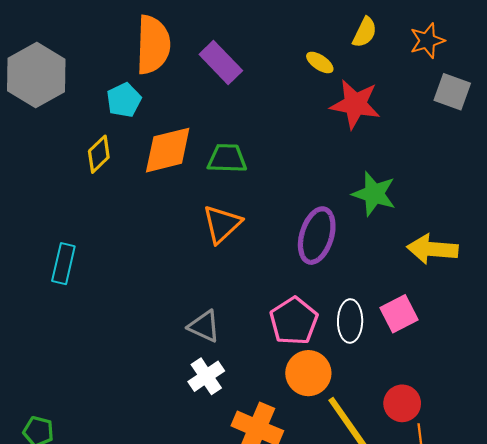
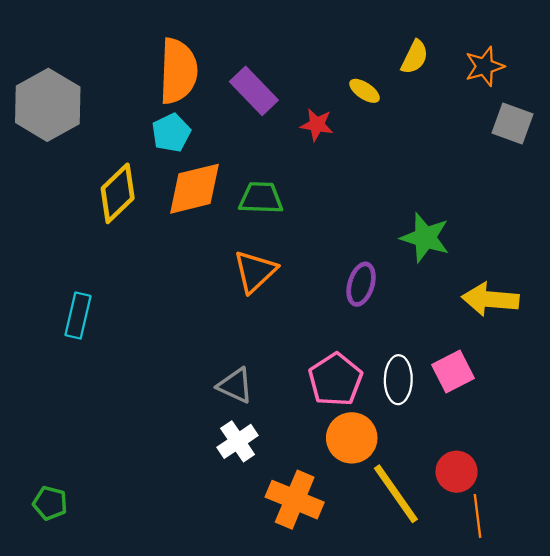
cyan pentagon: (124, 100) -> (171, 133), moved
red star: (355, 104) -> (317, 125), moved, size x0.6
yellow diamond: (99, 154) -> (118, 193), size x1.4
purple ellipse: (317, 236) -> (361, 284), size x0.7

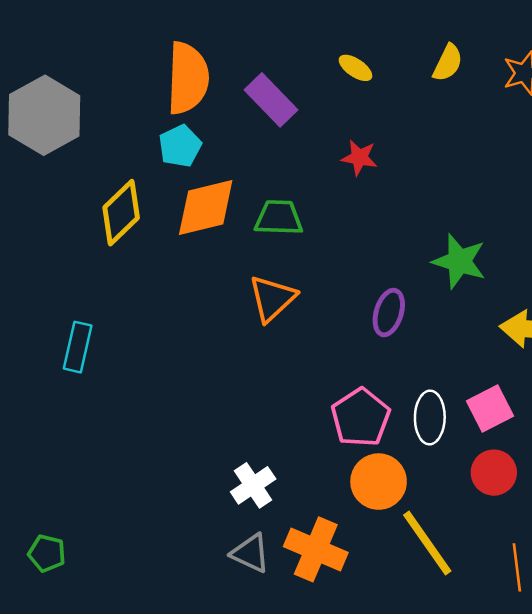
yellow ellipse: (365, 91) -> (355, 68), moved
red star: (317, 125) -> (359, 158), moved
gray triangle: (235, 385) -> (250, 553), moved
red circle: (457, 472) -> (494, 473), moved

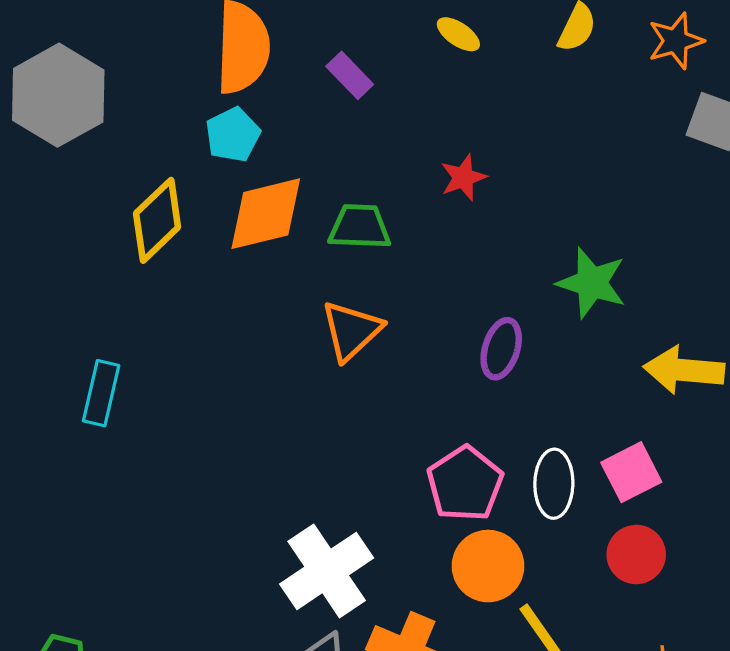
purple rectangle: (271, 100) -> (350, 75), size x0.7
red star: (359, 158) -> (463, 177), moved, turned -30
white cross: (253, 485) -> (327, 571), size x1.6

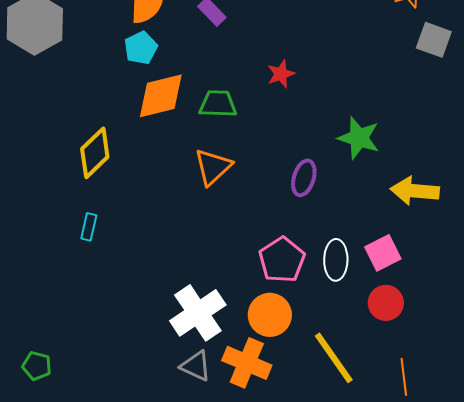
yellow diamond: (157, 220) -> (95, 153), moved
cyan rectangle: (101, 393) -> (89, 227), moved, size x0.7
orange circle: (488, 566) -> (270, 315), moved

